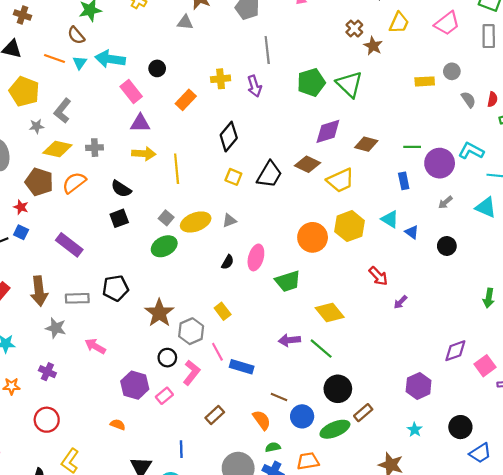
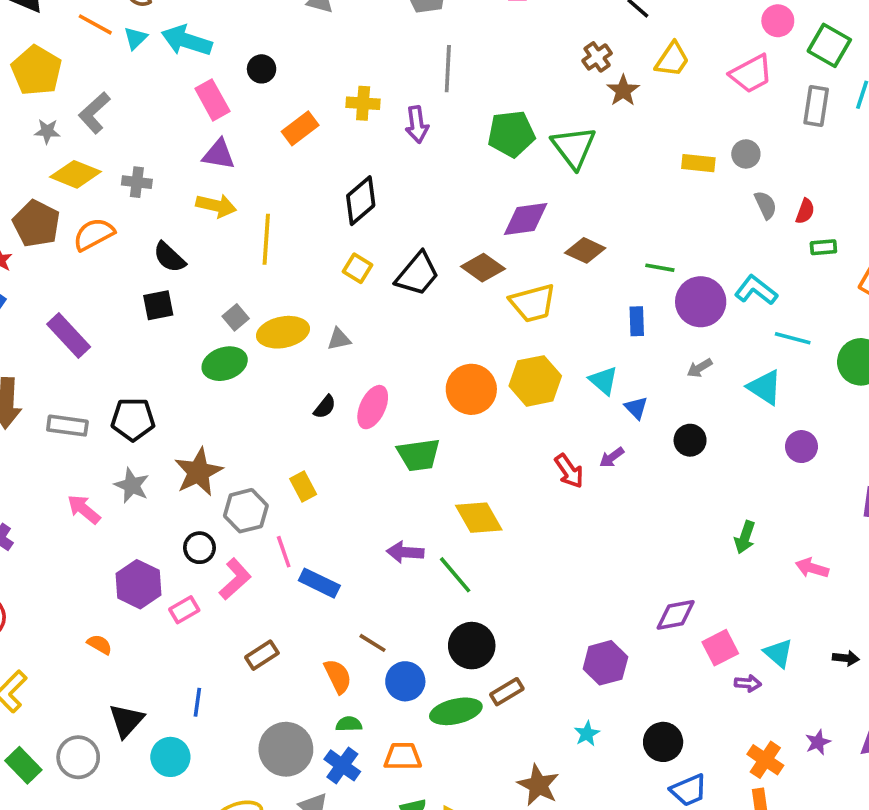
purple arrow: (400, 302) -> (612, 457), moved
gray star: (56, 328) -> (132, 485), moved

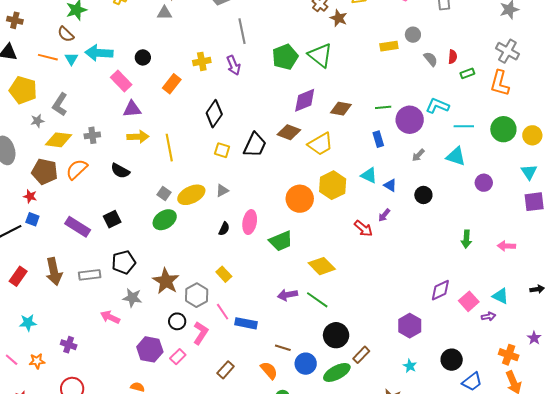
black square: (158, 305) -> (112, 219), moved

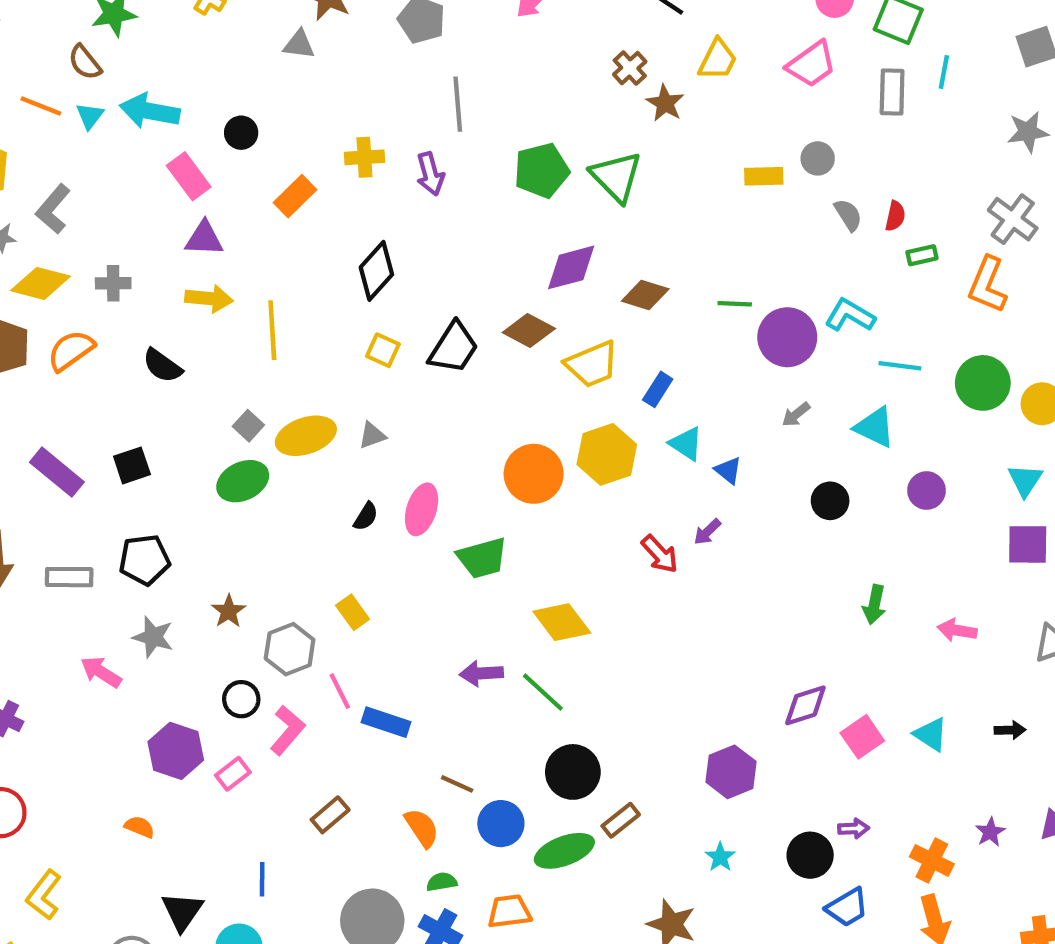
blue rectangle: (378, 139) -> (658, 389), moved, turned 42
black circle: (423, 195) -> (830, 501), moved
brown star: (166, 281) -> (229, 611), size x0.6
purple arrow: (488, 316) -> (854, 828), moved

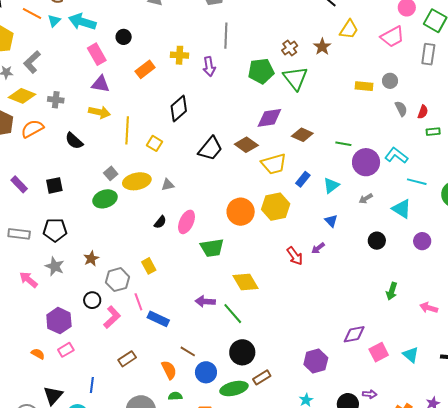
brown cross: (630, 68) -> (290, 48), moved
yellow square: (383, 350) -> (154, 143), moved
cyan triangle: (686, 444) -> (331, 185), moved, turned 42
purple rectangle: (57, 472) -> (19, 184), size x0.7
pink rectangle: (233, 774) -> (66, 350), moved

